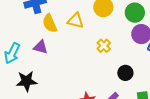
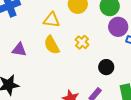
yellow semicircle: (50, 23) -> (52, 45), moved

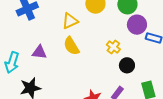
yellow triangle: (52, 20) -> (70, 21), turned -30
yellow cross: (82, 42) -> (113, 47), moved

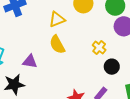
purple triangle: (39, 52) -> (30, 62), moved

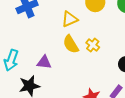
yellow cross: (99, 48) -> (93, 45), moved

